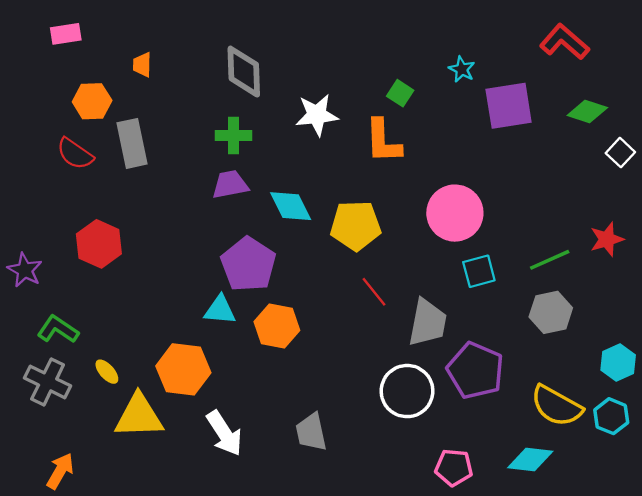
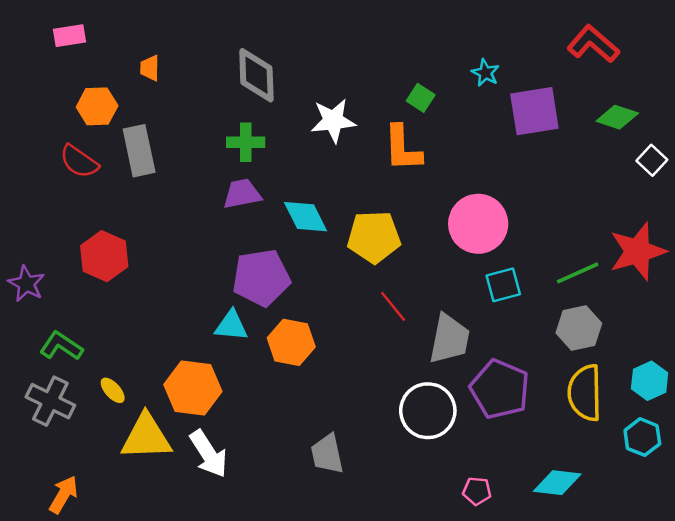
red star: (607, 239) -> (638, 251), size x1.6
purple pentagon: (248, 264) -> (261, 278), turned 30
yellow semicircle: (556, 406) -> (585, 393), moved, turned 60
white arrow: (224, 433) -> (209, 454), moved
pink pentagon: (454, 467) -> (477, 491), size x0.7

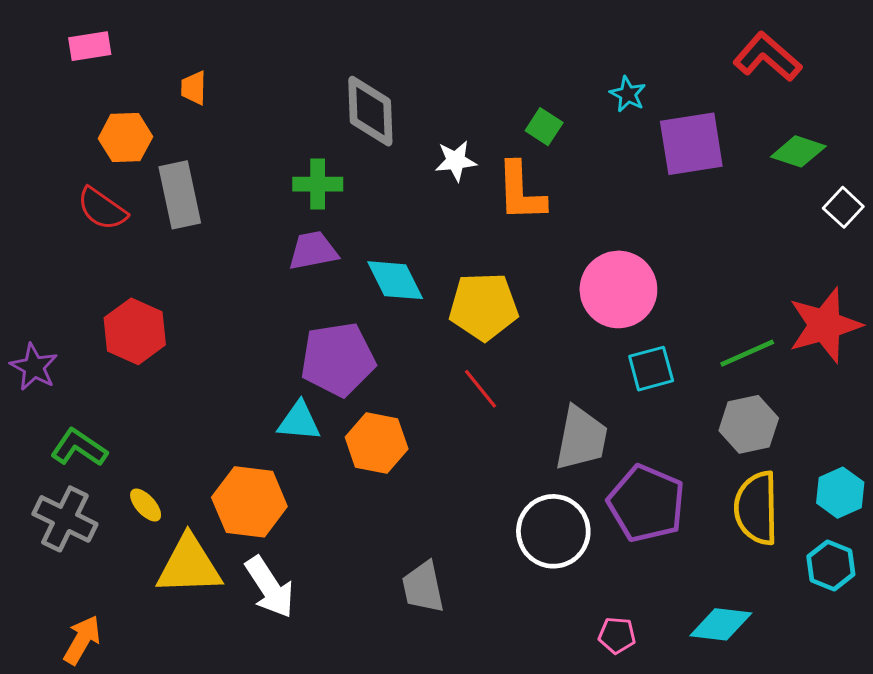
gray diamond: (256, 75) -> (370, 111), moved
white star: (333, 121) -> (456, 161), moved, size x0.7
red line: (393, 306) -> (480, 389), moved

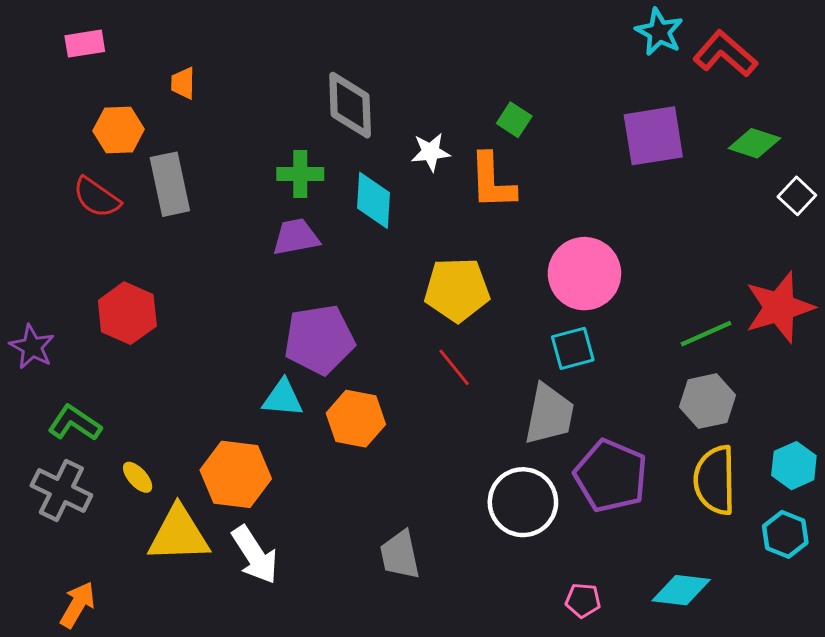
cyan star: (628, 94) -> (659, 32), moved, size x1.4
cyan diamond: (395, 280) -> (373, 200), moved, turned 30
cyan square: (651, 369) -> (573, 348), moved

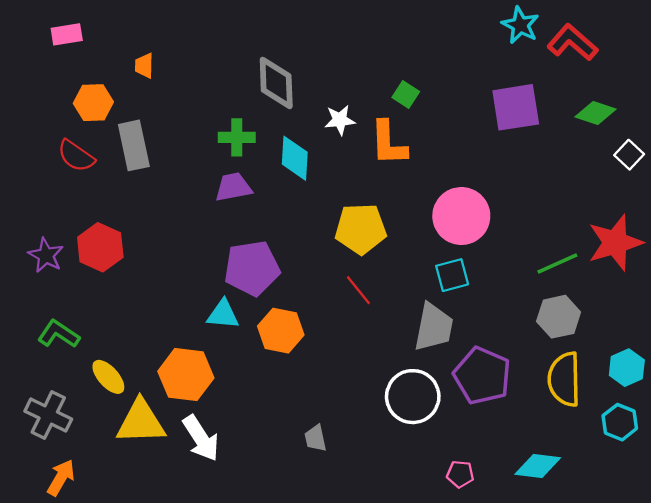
purple star: (32, 347) -> (46, 255), moved
yellow ellipse: (138, 477) -> (108, 377), size x1.4
gray cross: (61, 490) -> (48, 415), moved
gray trapezoid: (400, 555) -> (316, 438), size x0.7

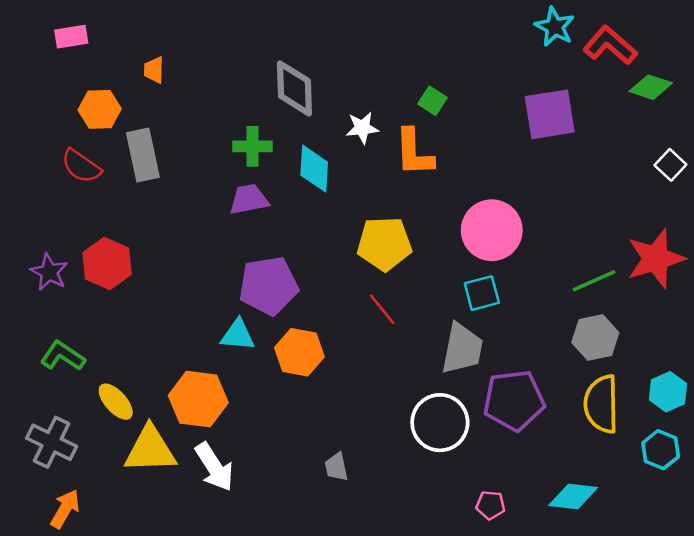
green diamond: (596, 113) -> (651, 87), moved
purple pentagon: (482, 376) -> (514, 400), turned -30

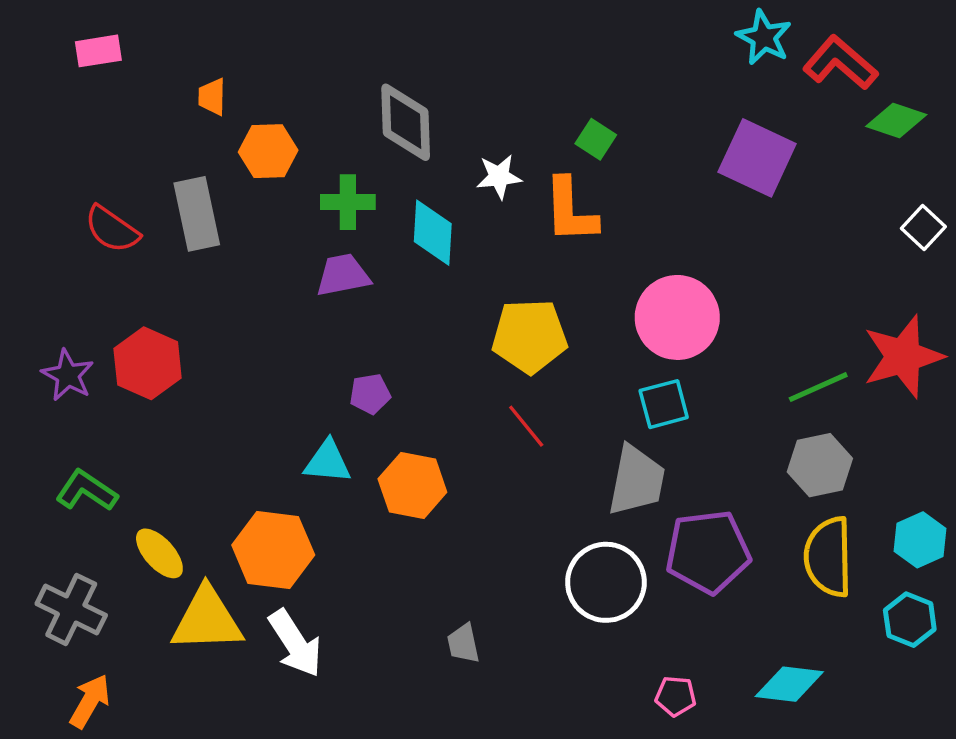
orange hexagon: (100, 109) -> (268, 151), moved
purple square: (550, 114) -> (757, 158), turned 34
purple pentagon: (269, 286) -> (370, 394), size x0.5

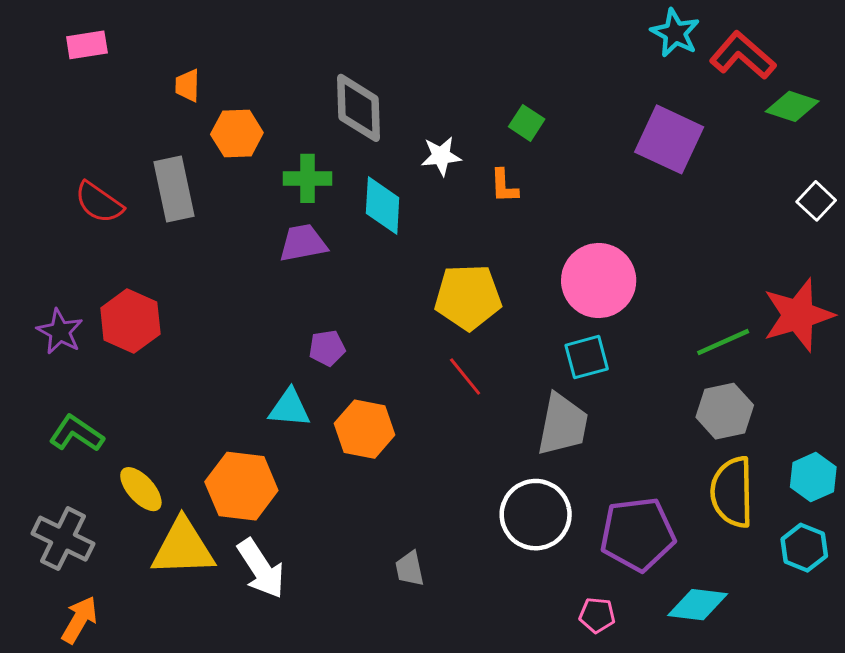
orange L-shape: (570, 211) -> (504, 186), size x0.6
purple pentagon: (708, 552) -> (638, 534), moved

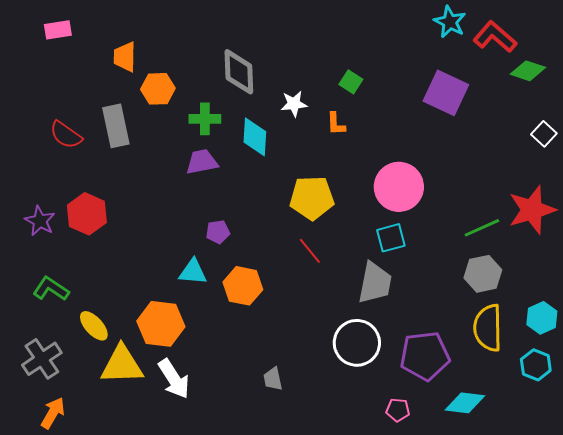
orange trapezoid: (187, 85) -> (125, 57), size x1.4
gray cross: (63, 539) -> (42, 359), turned 30

